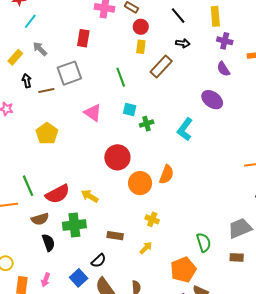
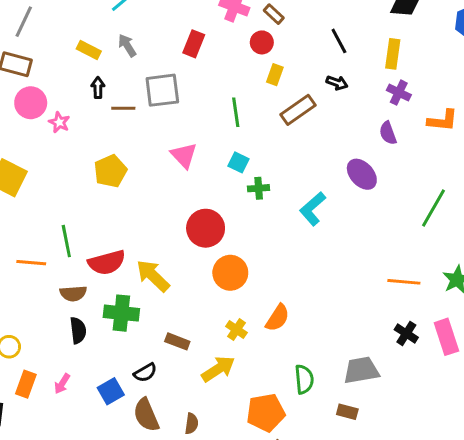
red circle: (141, 27) -> (262, 42), moved
yellow rectangle: (15, 57) -> (89, 50), turned 63
orange semicircle: (167, 174) -> (278, 318), moved
yellow arrow: (90, 196) -> (153, 276), size x1.4
yellow arrow: (146, 248) -> (218, 369), size x1.6

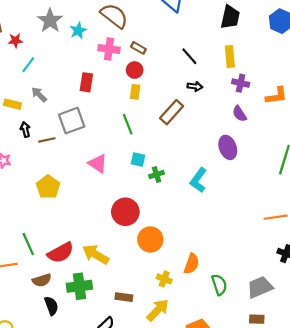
yellow rectangle: (275, 75) -> (135, 92), moved
purple ellipse: (362, 174) -> (228, 147), turned 35
green semicircle: (304, 379) -> (219, 285), moved

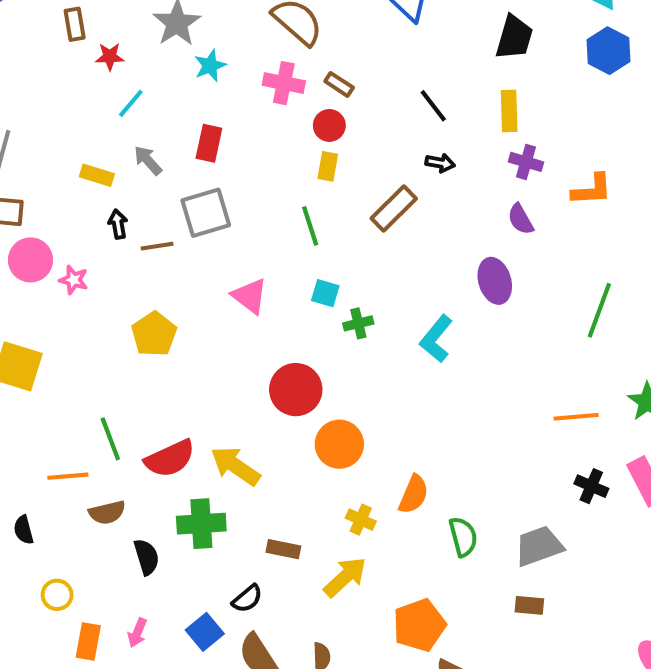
cyan star: (78, 30) -> (210, 66), moved
red rectangle: (86, 82) -> (209, 143), moved
brown semicircle: (42, 280) -> (107, 512), moved

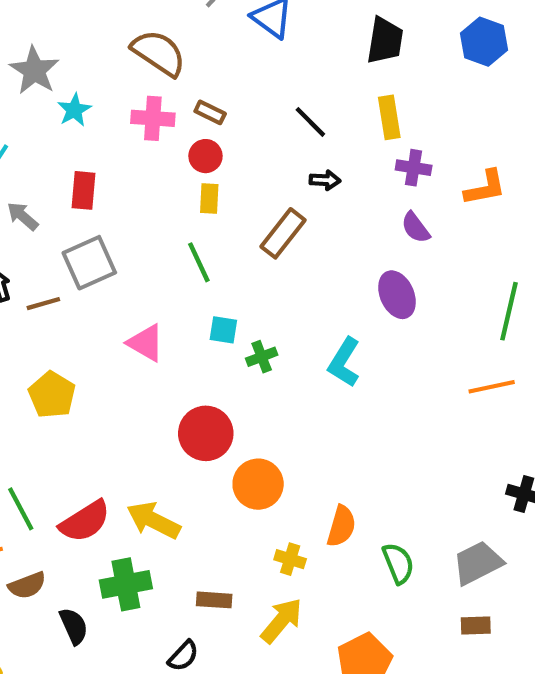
orange line: (576, 417) -> (492, 387), moved

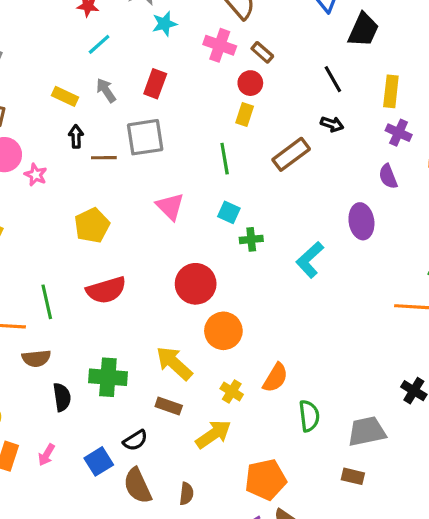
black trapezoid: (385, 41) -> (363, 30), moved
yellow arrow: (153, 520) -> (174, 363), moved
red semicircle: (85, 521) -> (106, 290), moved

